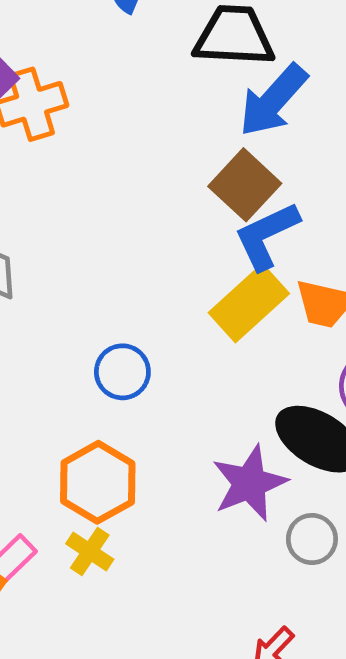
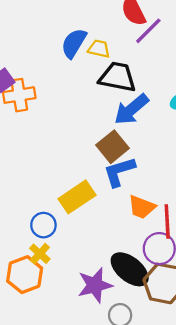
yellow rectangle: (249, 303) -> (77, 197), moved
yellow cross: (90, 551) -> (40, 254), moved

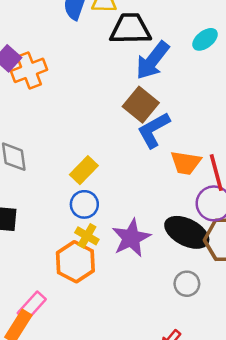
yellow rectangle: (77, 197) -> (84, 170), moved, size x0.7
purple star: (95, 285) -> (131, 238), moved

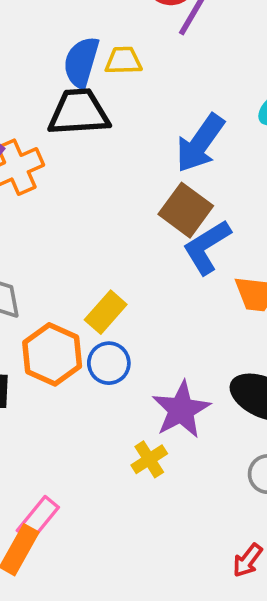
black trapezoid: (130, 29) -> (79, 112), moved
yellow cross: (87, 236) -> (149, 459), moved, turned 30
orange hexagon: (75, 262) -> (52, 354), moved

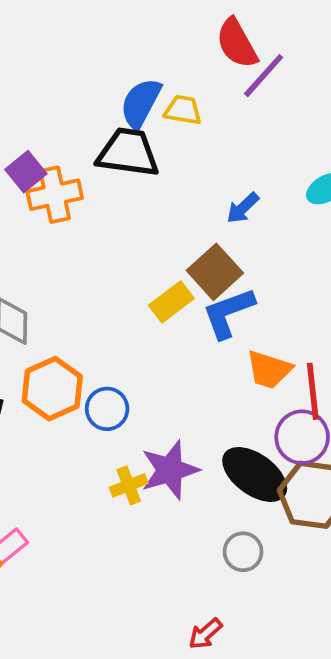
blue arrow: (200, 143) -> (243, 208), size x0.6
yellow rectangle: (106, 312) -> (171, 302), moved
yellow cross: (149, 459) -> (129, 485), moved

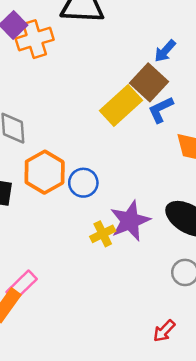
blue arrow: (243, 208) -> (165, 51), moved
yellow rectangle: (171, 302) -> (121, 106), size x1.4
blue L-shape: (228, 313) -> (161, 110), size x0.7

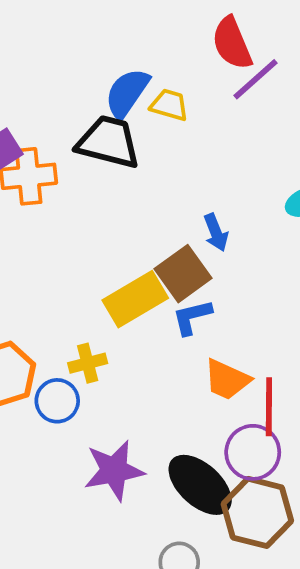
blue arrow: (165, 51) -> (216, 232), turned -75
yellow cross: (103, 234) -> (88, 363), moved

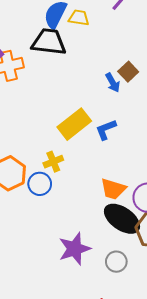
brown square: (183, 274) -> (128, 72), moved, size x0.7
orange trapezoid: (227, 380) -> (113, 189), moved
purple star: (114, 470) -> (75, 249), moved

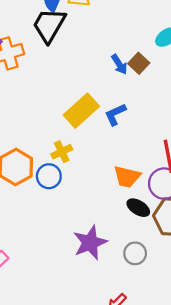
black trapezoid: (49, 42) -> (49, 25), turned -63
brown square: (128, 72) -> (139, 63), moved
black ellipse: (122, 219) -> (138, 208), size x0.6

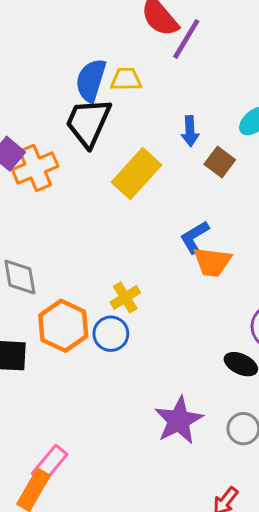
blue arrow: (119, 64) -> (190, 131), moved, turned 36
yellow rectangle: (81, 111) -> (137, 174), moved
orange trapezoid: (127, 177) -> (212, 262), moved

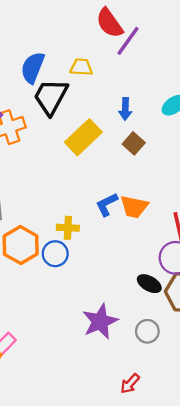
blue semicircle: (91, 80) -> (33, 68), moved
brown square: (220, 162) -> (134, 143), moved
blue L-shape: (194, 237) -> (107, 204), moved
yellow cross: (125, 297) -> (68, 228), turned 30

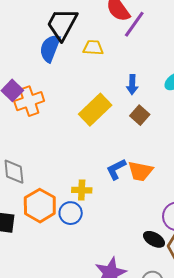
black trapezoid: (51, 97) -> (62, 24), moved

